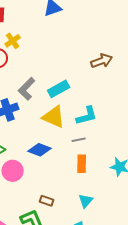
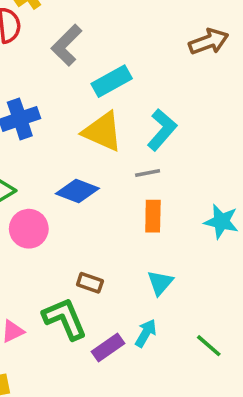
brown arrow: (102, 61) -> (209, 42), moved
gray L-shape: (27, 89) -> (67, 45), moved
cyan L-shape: (87, 116) -> (162, 130), turned -35

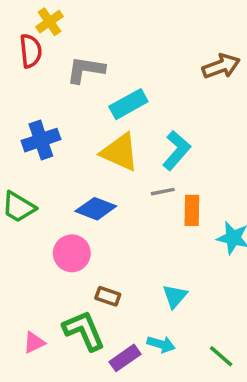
gray L-shape: (67, 45) -> (86, 70), turned 54
orange rectangle: (153, 216) -> (192, 210), moved
pink circle: (29, 229) -> (72, 253), moved
cyan arrow: (146, 333) -> (161, 344), turned 76

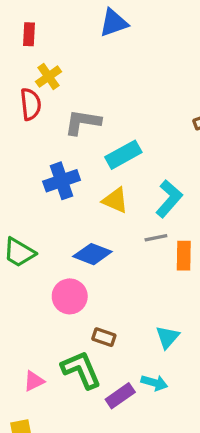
blue cross: (41, 140) -> (62, 181), moved
yellow triangle: (120, 152) -> (115, 200), size x0.7

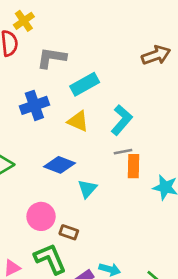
gray line: (156, 238) -> (123, 152), moved
pink circle: (70, 296) -> (41, 216), moved
cyan triangle: (167, 337) -> (87, 189), moved

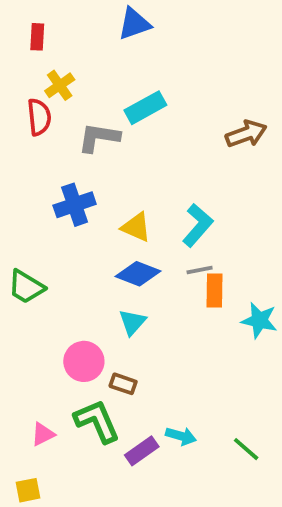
cyan rectangle: (85, 84) -> (145, 108), moved
blue diamond: (60, 165) -> (138, 274), moved
cyan triangle: (87, 189) -> (132, 322), moved

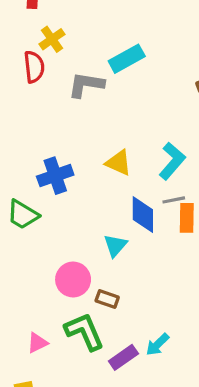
blue cross: (75, 205) -> (55, 176), moved
blue diamond: (138, 274) -> (143, 215), moved, turned 69
cyan arrow: (181, 436) -> (157, 344), turned 120

